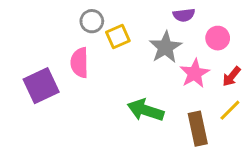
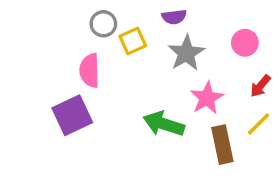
purple semicircle: (184, 15) -> (174, 17), moved
pink star: (195, 73) -> (207, 98), moved
purple square: (41, 86) -> (72, 115), moved

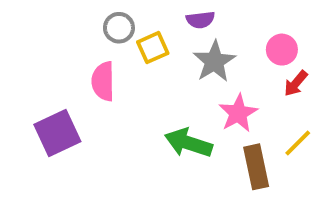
red arrow: (260, 86) -> (296, 83), moved
purple square: (72, 115) -> (57, 133), moved

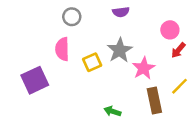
yellow square: (153, 48) -> (92, 62), moved
gray star: (214, 61) -> (120, 50), moved
green arrow: (189, 143) -> (112, 111), moved, size x0.6

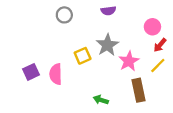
pink semicircle: (62, 49) -> (56, 74), moved
purple square: (35, 80) -> (31, 72), size x0.7
yellow line: (179, 86) -> (158, 65), moved

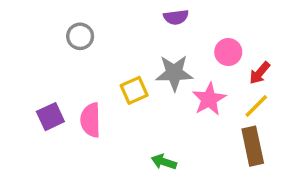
gray circle: (64, 15) -> (80, 36), moved
pink circle: (152, 27) -> (228, 52), moved
gray star: (107, 45) -> (174, 73), turned 30
brown rectangle: (138, 90) -> (253, 146), moved

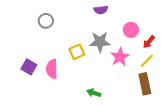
purple square: (50, 117) -> (29, 67), turned -35

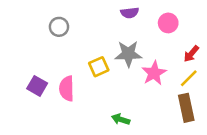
pink circle: (131, 30) -> (168, 23), moved

